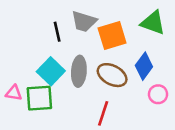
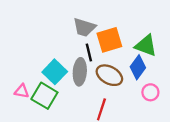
green triangle: (153, 23) -> (146, 46), moved
black line: (57, 32) -> (89, 52), moved
green square: (39, 98) -> (44, 96), turned 35

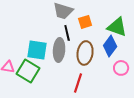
orange square: (109, 40) -> (85, 22), size x0.6
cyan square: (55, 72) -> (37, 50), turned -35
brown ellipse: (109, 75) -> (85, 53), turned 70

